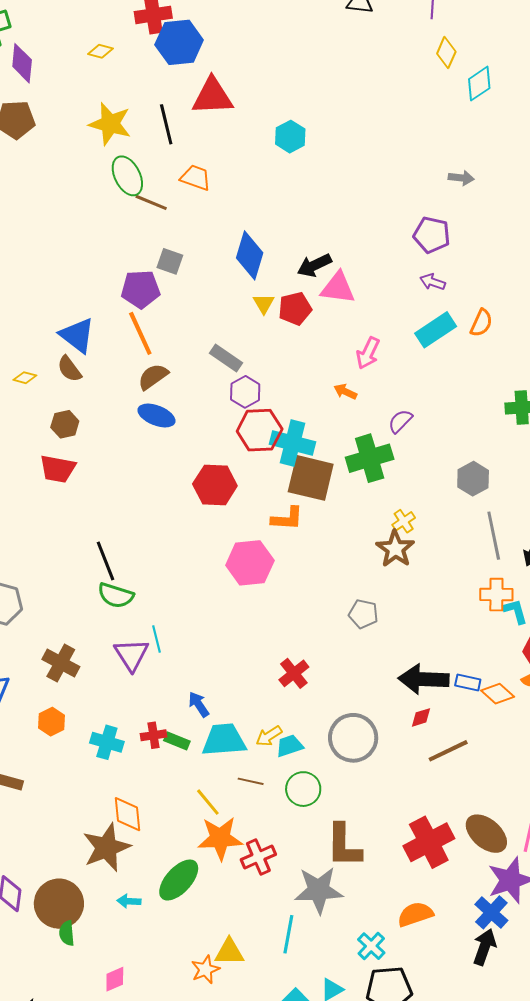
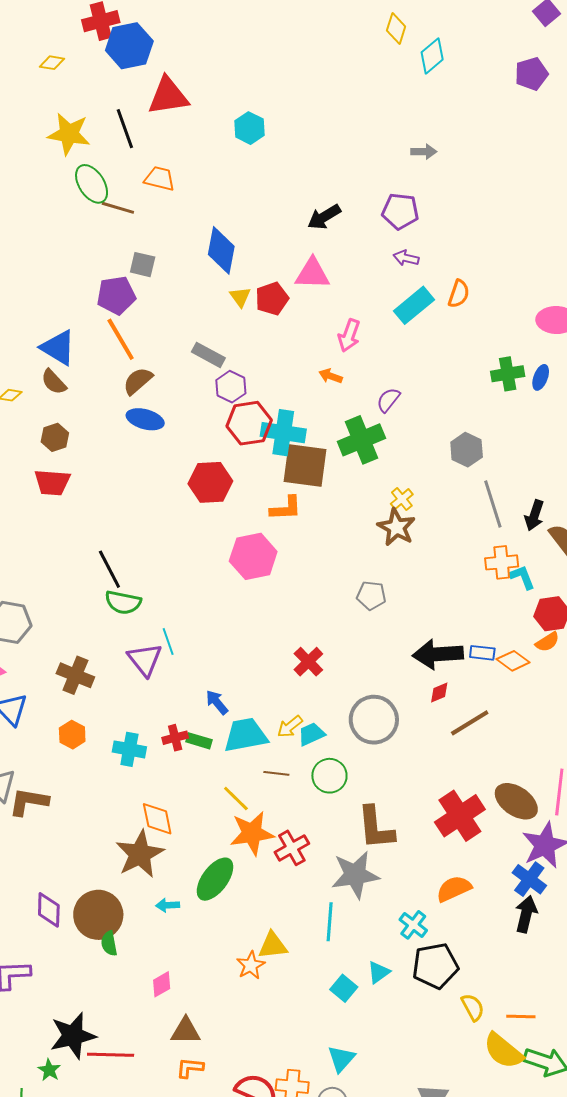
black arrow: (314, 265) -> (324, 217), moved

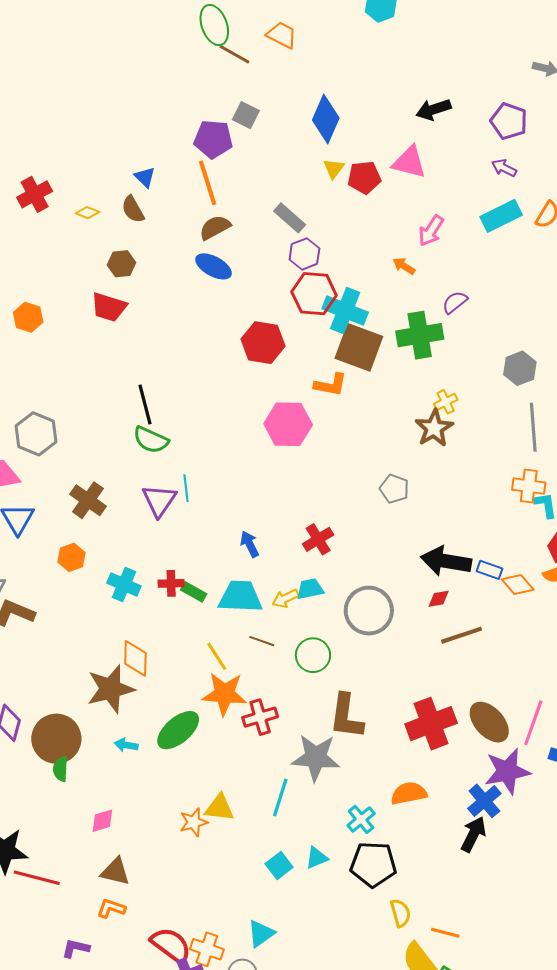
blue triangle: (58, 348) -> (145, 177), size x0.6
blue arrow: (217, 702) -> (250, 544), moved
cyan trapezoid: (311, 734) -> (310, 589), moved

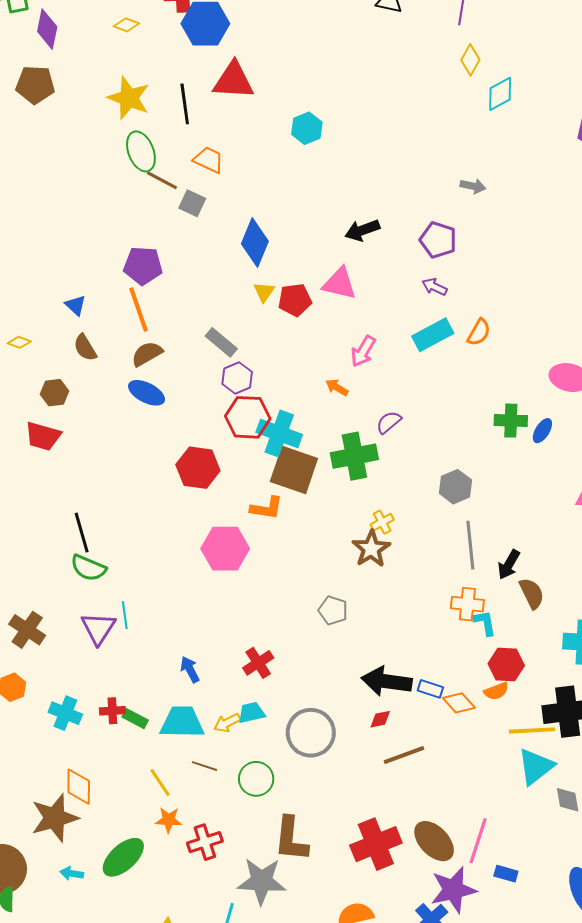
gray square: (246, 115) -> (192, 203), moved
brown semicircle: (133, 209) -> (85, 348), moved
orange star: (224, 694) -> (169, 820), size x0.6

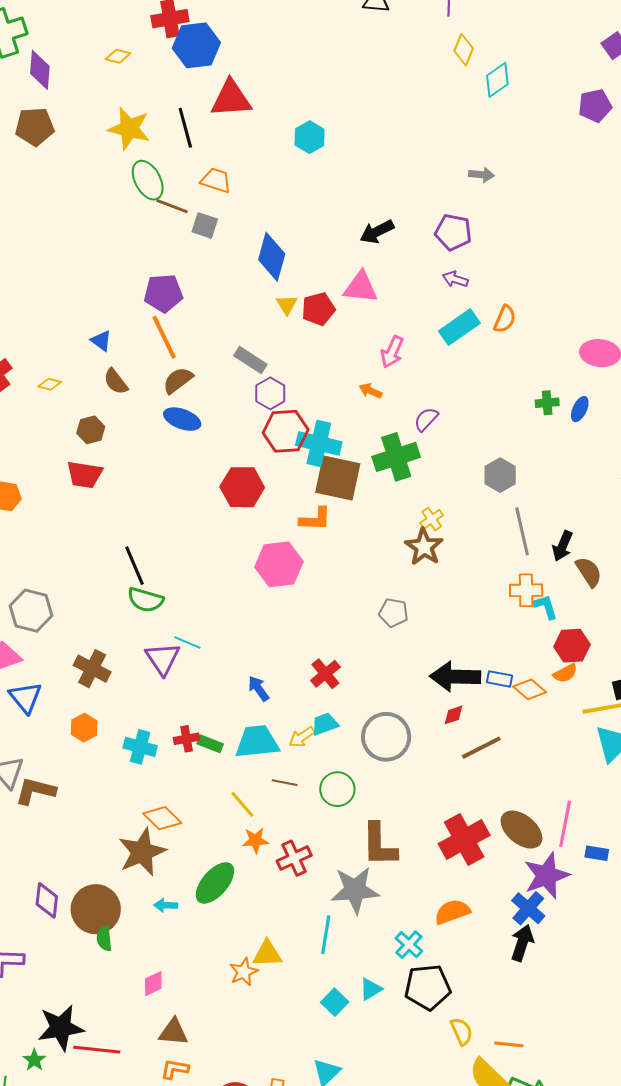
green cross: (511, 421) -> (547, 403), size x0.7
cyan line: (125, 615) -> (187, 642), turned -52
orange diamond: (79, 787) -> (162, 818), turned -39

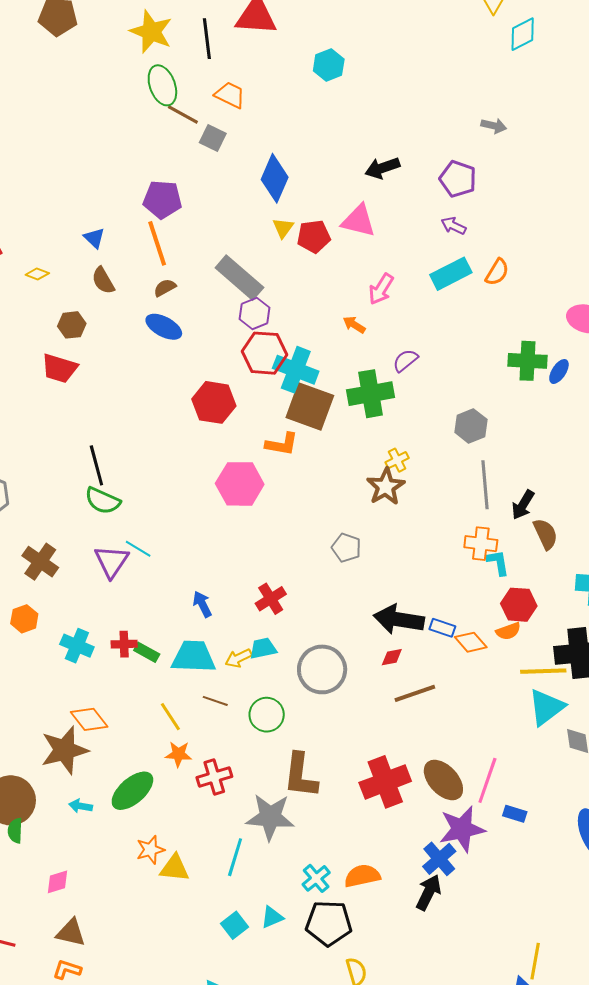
gray rectangle: (250, 360) -> (239, 278), size x1.5
brown semicircle: (178, 380) -> (165, 288), size x0.7
green cross: (547, 403) -> (527, 361), size x1.6
orange semicircle: (452, 912) -> (362, 876), moved
orange star: (244, 972) -> (150, 850), moved

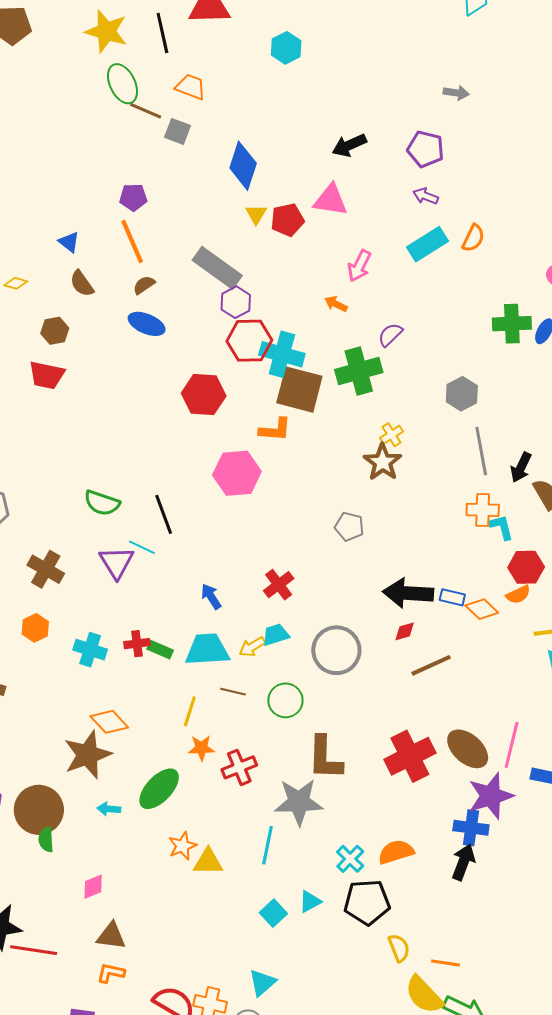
purple pentagon: (162, 199) -> (133, 197), size x0.7
black line: (96, 465) -> (164, 514), moved
yellow line: (170, 717) -> (190, 711), turned 56
blue cross: (439, 859) -> (471, 828), turned -36

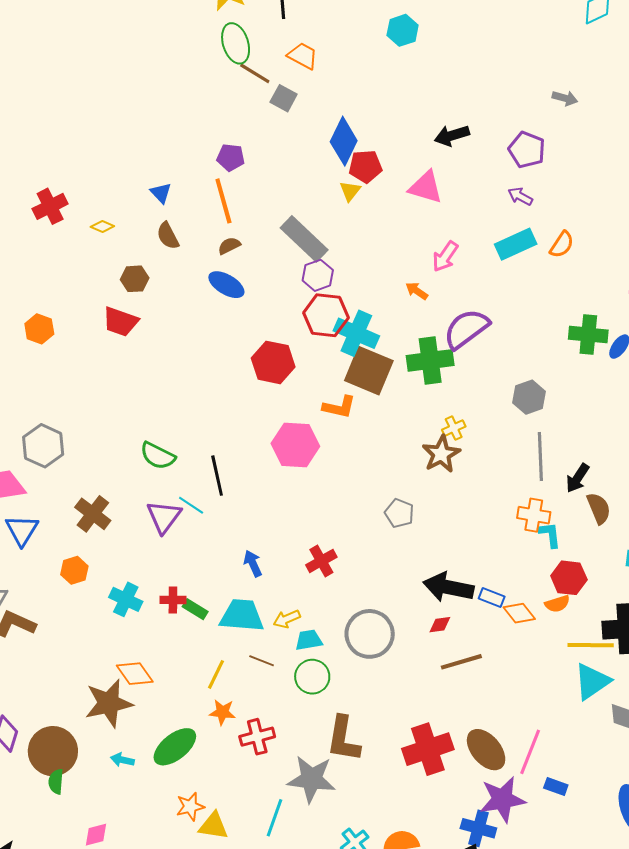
red pentagon: (287, 220) -> (365, 166), moved
purple semicircle: (390, 335) -> (466, 329), size x1.8
cyan trapezoid: (276, 635) -> (309, 640), moved

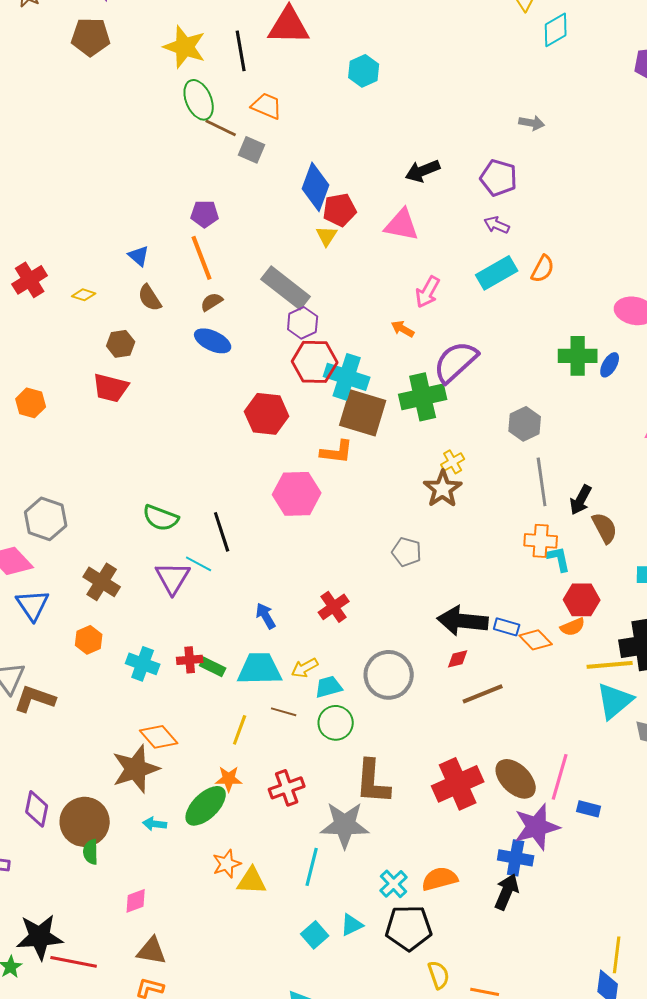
orange star: (222, 712) -> (229, 779), moved

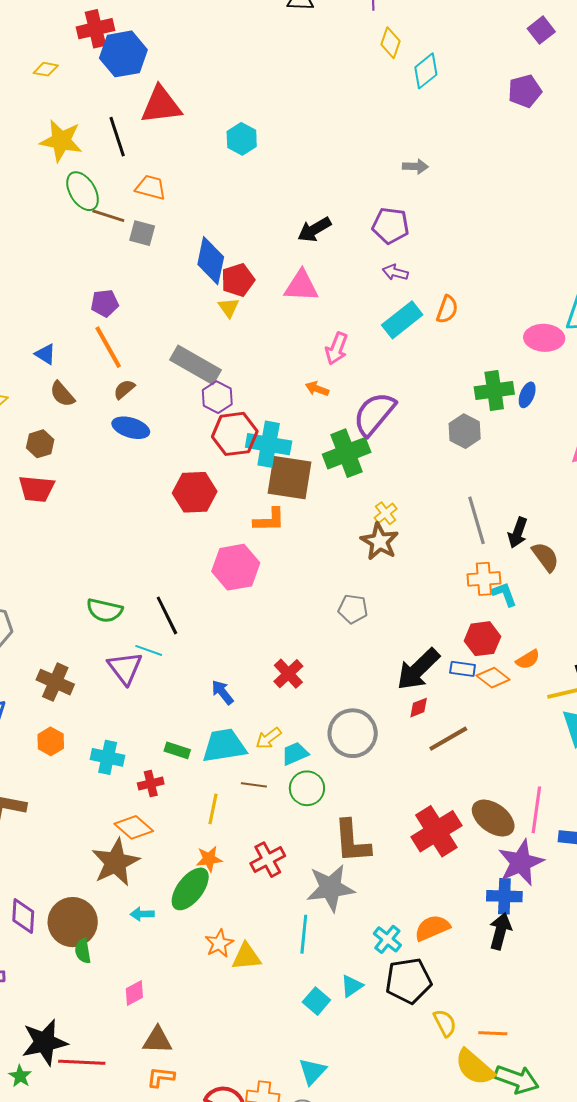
gray hexagon: (525, 424) -> (465, 431), moved
red hexagon: (582, 600) -> (482, 639), moved
black arrow: (463, 621) -> (418, 669), turned -42
red cross: (190, 660) -> (151, 784), moved

